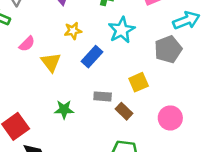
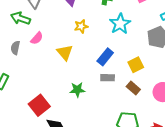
pink semicircle: (27, 44) -> (37, 38), moved
blue rectangle: (92, 57) -> (105, 57), moved
brown rectangle: (124, 111) -> (133, 88), moved

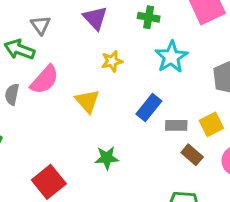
pink semicircle: (37, 38) -> (45, 80), size x1.5
yellow square: (136, 65) -> (211, 124), moved
gray rectangle: (108, 78) -> (176, 125), moved

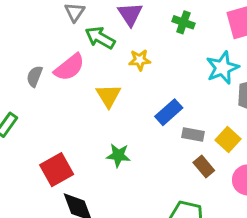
green arrow: (19, 49) -> (100, 38), moved
cyan star: (171, 57) -> (222, 68), moved
yellow square: (211, 124) -> (228, 139), turned -30

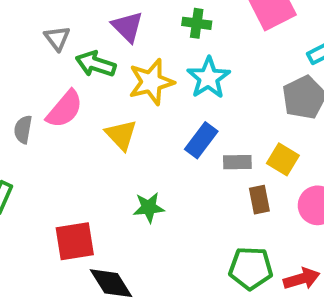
yellow star: (140, 60) -> (151, 82), size x1.6
cyan star: (222, 68) -> (208, 78), moved
brown rectangle: (204, 167) -> (259, 200), turned 40
red square: (57, 170) -> (75, 241), turned 32

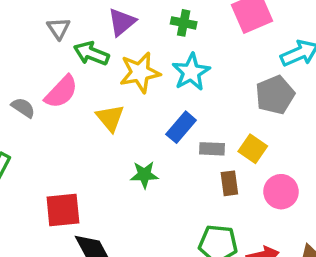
purple triangle: (127, 27) -> (122, 22), turned 32
gray semicircle: (23, 129) -> (23, 108), turned 110
green star: (149, 208) -> (144, 175), moved

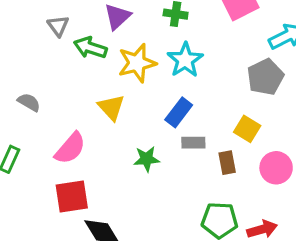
pink semicircle: (61, 92) -> (70, 148), moved
gray rectangle: (212, 149) -> (193, 143), moved

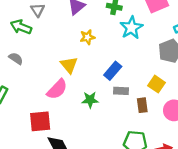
green arrow: (90, 48) -> (21, 27), moved
cyan star: (185, 60) -> (131, 28), moved
yellow star: (137, 63) -> (87, 37), size x0.6
pink semicircle: (70, 148) -> (57, 89), moved

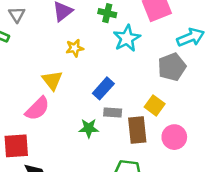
green star: (90, 100) -> (89, 128), moved
brown rectangle: (142, 105) -> (137, 130), size x1.5

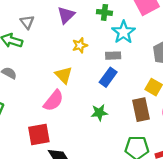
gray rectangle: (113, 113) -> (113, 56), moved

